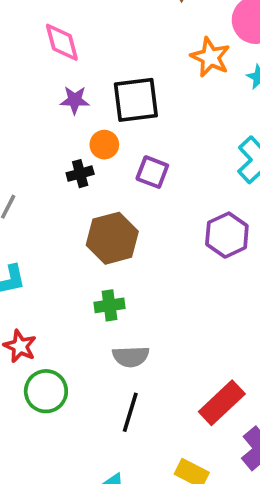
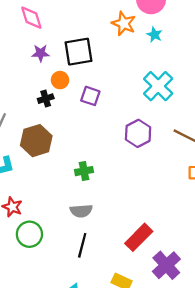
brown hexagon: (112, 238) -> (36, 141), moved
green cross: (110, 305) -> (84, 171), moved

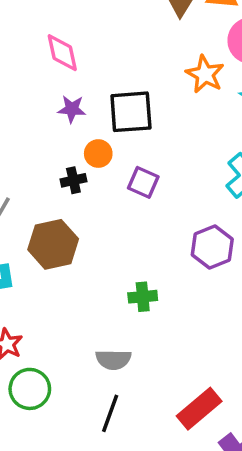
green cross: (84, 171) -> (143, 297), moved

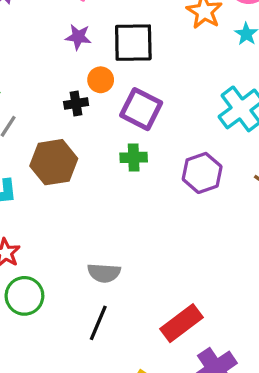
purple square: (143, 182) -> (141, 109), size x1.4
green cross: (143, 297) -> (134, 157), moved

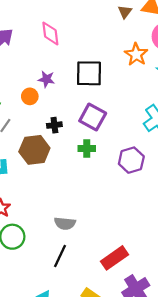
purple star: (78, 37) -> (46, 79), moved
orange circle: (101, 80) -> (30, 96), moved
black cross: (76, 104) -> (54, 125), moved

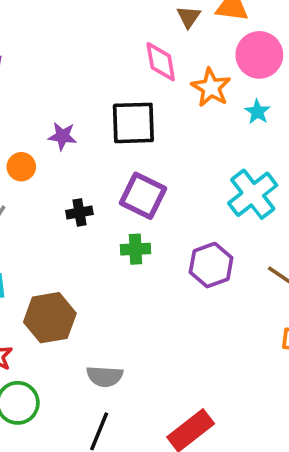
pink diamond: (50, 33) -> (161, 62), moved
orange circle: (30, 96) -> (21, 167), moved
brown hexagon: (34, 150) -> (50, 318), moved

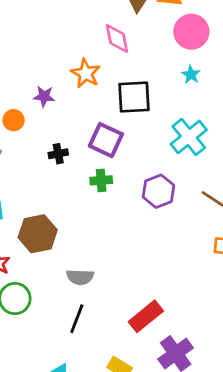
orange star: (211, 88) -> (86, 73), moved
black square: (133, 123) -> (134, 97), moved

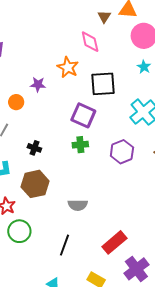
black cross: (58, 154) -> (34, 148), moved, turned 32
gray semicircle: (80, 277) -> (78, 205), moved

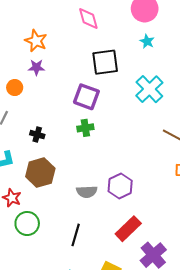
orange star: (68, 67) -> (36, 41), moved
purple hexagon: (122, 152) -> (120, 186), moved

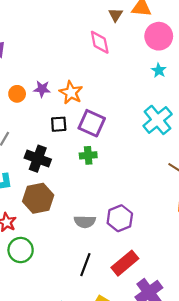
orange star: (36, 41) -> (71, 93), moved
black square: (105, 62) -> (59, 124), moved, size x0.6
orange circle: (15, 88) -> (17, 94), moved
black cross: (37, 135) -> (38, 159), size x1.6
black line: (76, 235) -> (85, 265), moved

